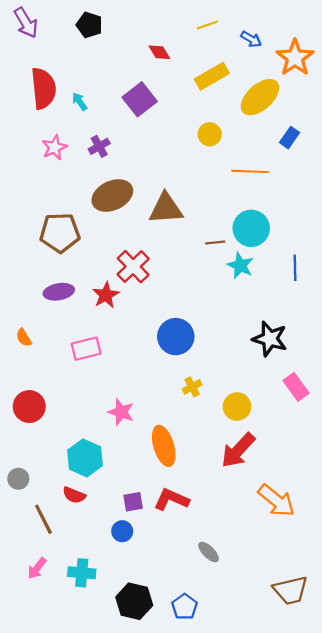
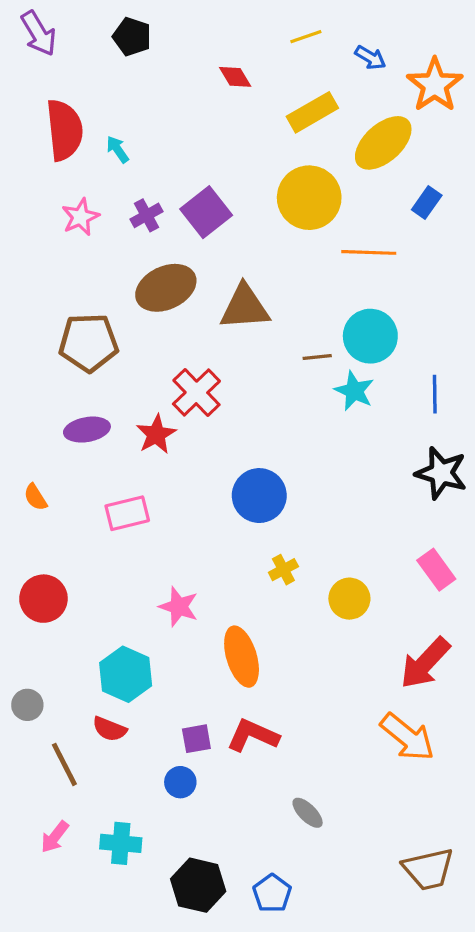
purple square: (140, 99) -> (206, 212), moved
yellow circle: (210, 134) -> (309, 198), size x1.8
black star: (270, 339) -> (441, 473), moved
red arrow: (238, 450) -> (425, 663), moved

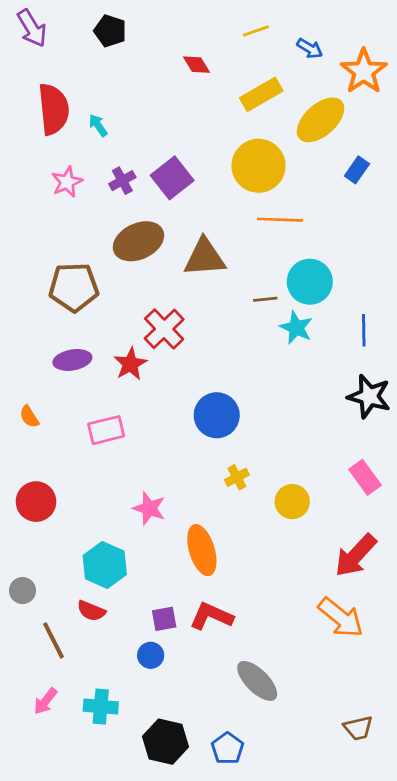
orange line: (369, 252) -> (280, 220), moved
gray ellipse: (308, 813) -> (257, 681), size x1.6
brown trapezoid: (428, 869) -> (358, 728), size x0.7

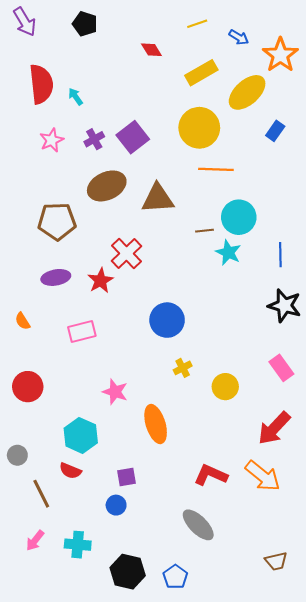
red L-shape: (211, 616) -> (211, 475), moved

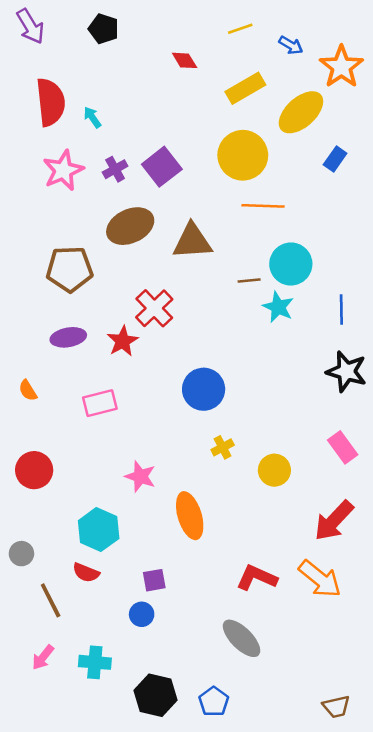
pink star: (52, 140) -> (63, 170), size x1.4
brown trapezoid: (276, 561) -> (336, 707), moved

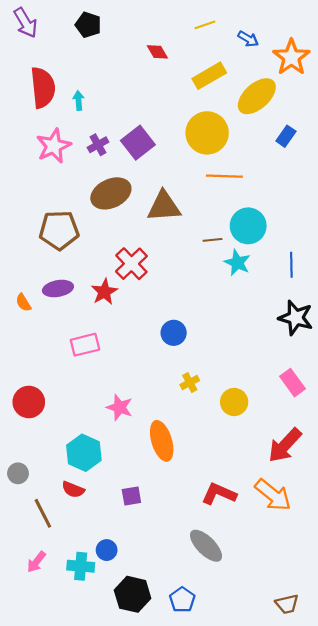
cyan arrow: (92, 117) -> (78, 101), turned 30
blue circle: (204, 389) -> (174, 333), size x0.7
orange semicircle: (28, 390) -> (23, 303), moved
blue circle: (142, 614) -> (107, 550), moved

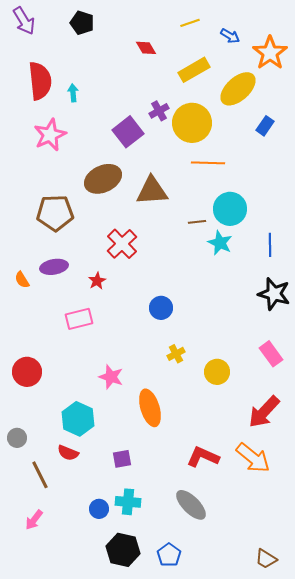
purple cross: (98, 145) -> (159, 111), moved
red star: (104, 292) -> (97, 281), moved, size x0.7
cyan cross: (81, 566) -> (128, 502), moved
brown trapezoid: (287, 604) -> (266, 559), turned 45

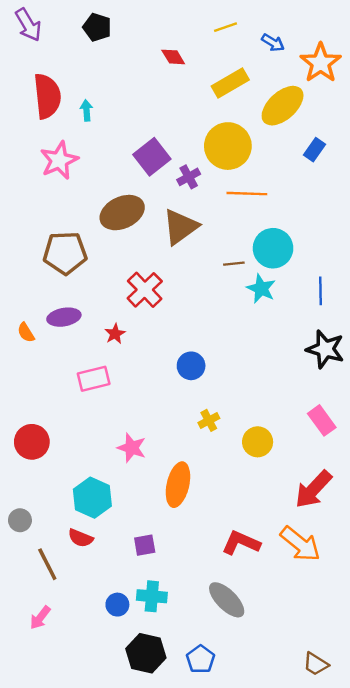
purple cross: (159, 111) -> (189, 177), moved
brown triangle: (152, 191) -> (180, 227), turned -32
orange ellipse: (150, 408) -> (178, 485), turned 30

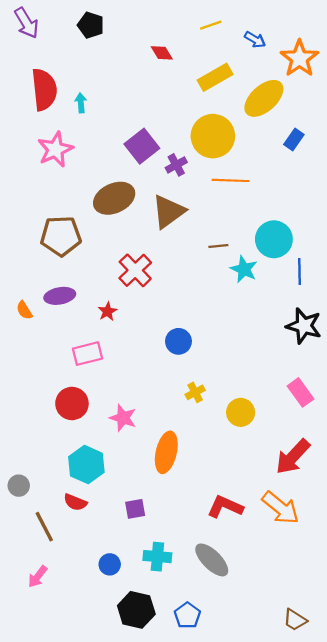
cyan circle: (273, 248) -> (274, 239), moved
red circle: (32, 442) -> (72, 403), moved
cyan cross: (152, 596) -> (157, 557), moved

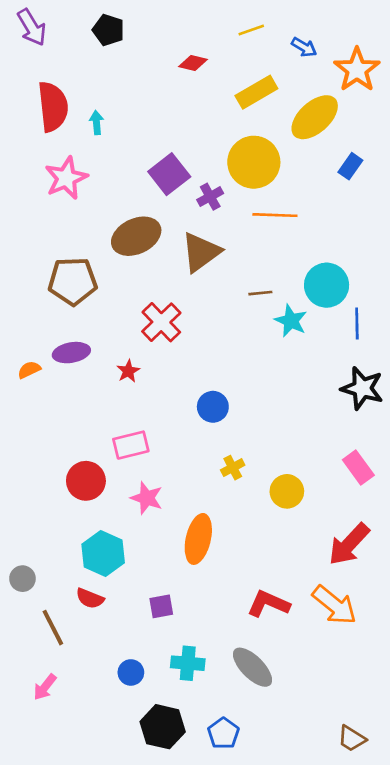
red diamond: (162, 53) -> (193, 63), turned -45
orange semicircle: (24, 310) -> (29, 370), turned 96
pink rectangle: (87, 354) -> (131, 445), moved

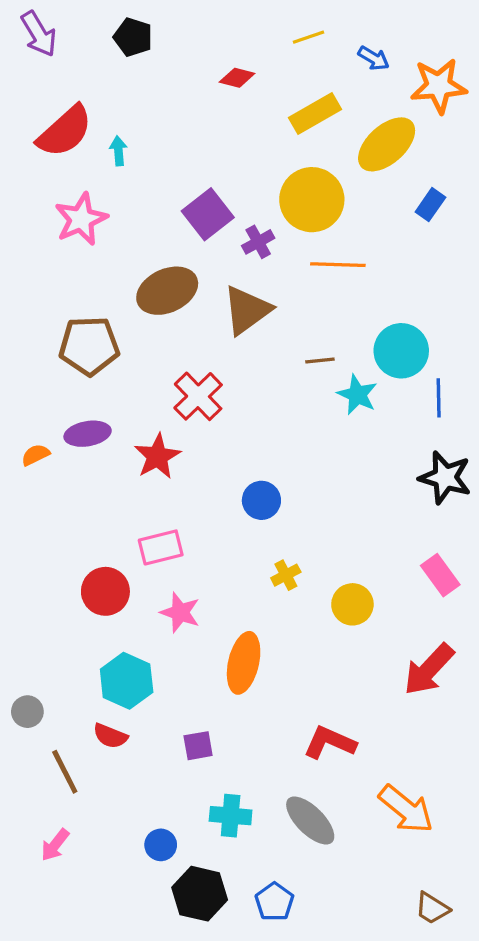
orange star: (357, 70) -> (439, 86), turned 30
red semicircle: (53, 107) -> (65, 131), turned 54
red star: (128, 371) -> (157, 456), size x1.6
orange arrow: (334, 605) -> (406, 809), moved
blue circle: (131, 672) -> (161, 845), moved

